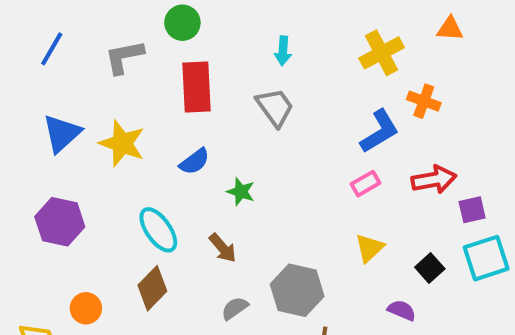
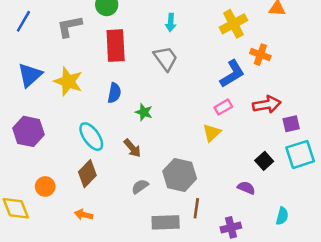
blue semicircle: (195, 161) -> (114, 93), turned -42
yellow triangle: (369, 248) -> (212, 133), moved

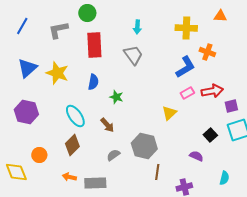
yellow cross: (233, 24) -> (186, 28), turned 30
pink rectangle: (223, 107) -> (187, 93), moved
gray rectangle: (166, 222) -> (95, 183), moved

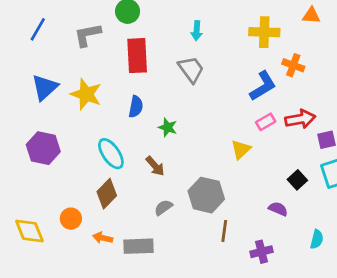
orange circle: (39, 155) -> (71, 219), moved

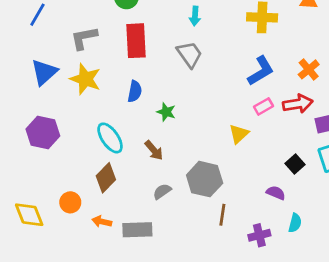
gray L-shape: (87, 35) -> (84, 38), moved
orange cross: (293, 65) -> (309, 69), moved, turned 30
cyan semicircle: (317, 239) -> (295, 223), moved

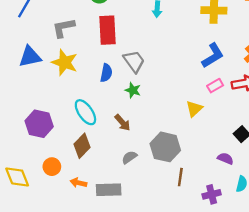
gray trapezoid: (189, 54) -> (134, 61), moved
blue triangle: (44, 72) -> (30, 57), turned 30
purple hexagon: (43, 132) -> (39, 124), moved

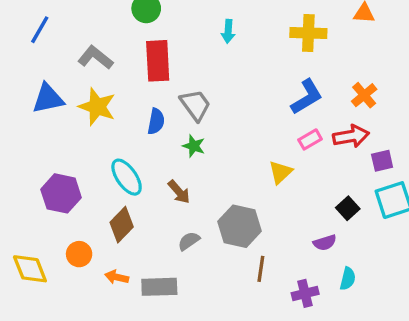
gray L-shape: (63, 28) -> (95, 58), turned 50
purple semicircle: (225, 159) -> (325, 243), turned 140

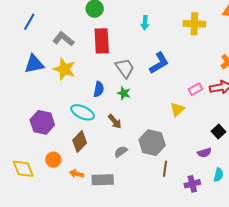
blue L-shape: (307, 97) -> (159, 63), moved
blue semicircle: (156, 121) -> (99, 89), moved
cyan ellipse: (127, 177) -> (83, 112), turned -30

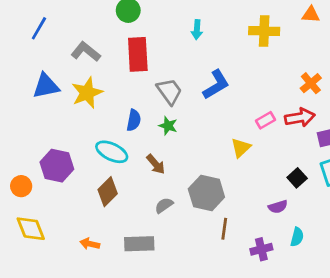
yellow star: (64, 69) -> (87, 93), turned 30
orange circle: (53, 160) -> (21, 186), moved
orange arrow: (77, 174) -> (90, 244), moved

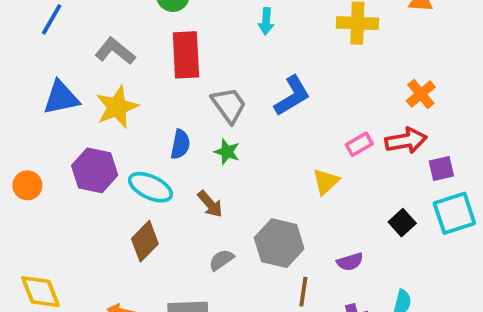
purple hexagon: (57, 166) -> (95, 170), moved
orange circle: (21, 186) -> (27, 185), moved
purple semicircle: (278, 207) -> (350, 262), moved

